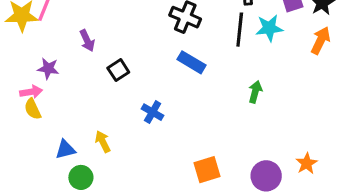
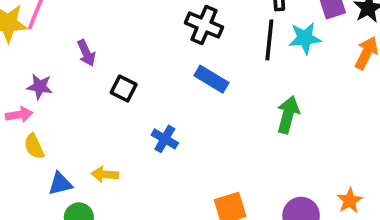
black square: (118, 70) -> (124, 89), turned -30
green arrow: (255, 92) -> (288, 115), size x1.4
yellow semicircle: (33, 109) -> (34, 146), moved
yellow arrow: (103, 142) -> (105, 174), turned -60

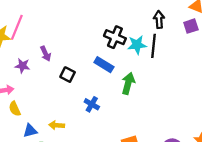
cyan star: (305, 38) -> (137, 45), moved
blue rectangle: (211, 79) -> (104, 65), moved
purple star: (40, 87) -> (22, 66), moved
green arrow: (288, 115) -> (128, 83), moved

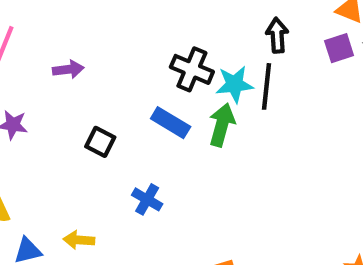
purple arrow: (46, 54) -> (68, 69), moved, turned -72
green arrow: (128, 83) -> (222, 125), moved

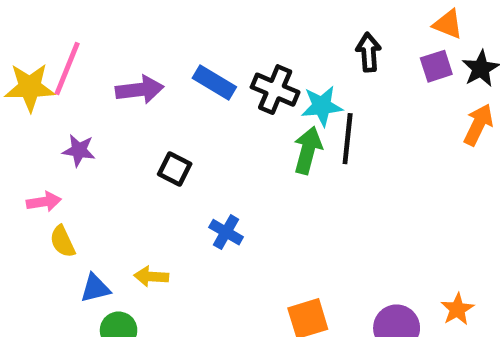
purple arrow: (68, 69) -> (140, 90), size x1.4
black line: (267, 86) -> (348, 139), moved
blue rectangle: (171, 123) -> (214, 83), moved

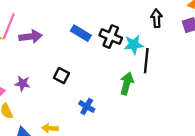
purple arrow: (140, 90) -> (31, 37), moved
purple star: (79, 150) -> (22, 84), moved
green arrow: (308, 150) -> (127, 84), moved

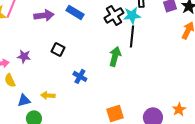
purple arrow: (31, 37) -> (44, 15), moved
black cross: (111, 37) -> (114, 15), moved, turned 36
cyan star: (134, 45) -> (132, 15), moved

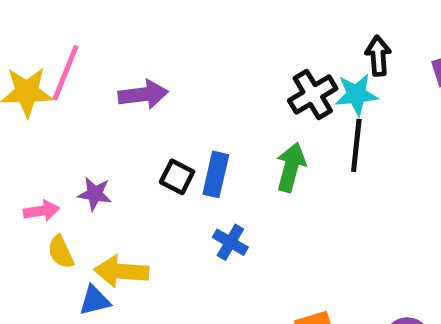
blue rectangle: (75, 12) -> (216, 174), moved, turned 72
green arrow: (115, 56) -> (291, 167), moved
yellow arrow: (48, 95) -> (121, 271), moved, size x1.5

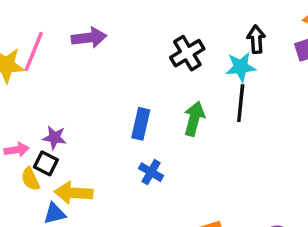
purple arrow: (143, 95) -> (89, 38), moved
black cross: (313, 95) -> (187, 53), moved
black square: (177, 177) -> (46, 163), moved

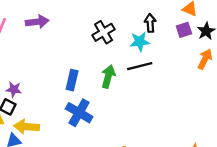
black line: (241, 103) -> (140, 66), turned 70
blue cross: (151, 172) -> (79, 113), size x1.6

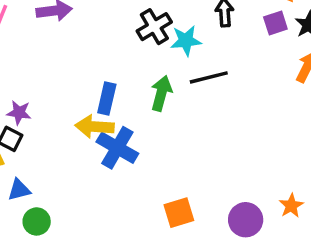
cyan star: (140, 42) -> (186, 41), moved
yellow arrow: (27, 127) -> (95, 127), moved

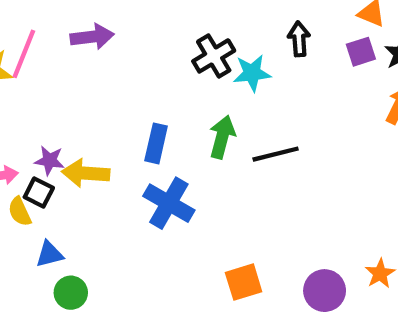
black line: (209, 77) -> (276, 154), moved
yellow arrow: (95, 127) -> (86, 173), moved

